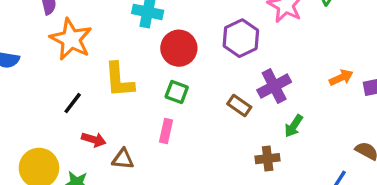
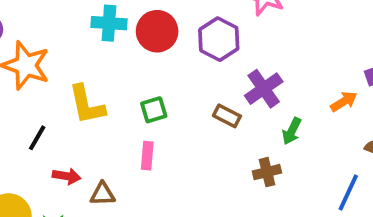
red circle: (179, 48) -> (157, 31), moved
orange arrow: (341, 78) -> (344, 102), moved
green square: (177, 92) -> (154, 110), turned -30

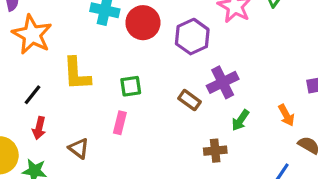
orange arrow: (344, 102) -> (286, 115), moved, turned 85
red arrow: (67, 176) -> (39, 128), moved, turned 85
brown triangle: (103, 194) -> (79, 148), turned 30

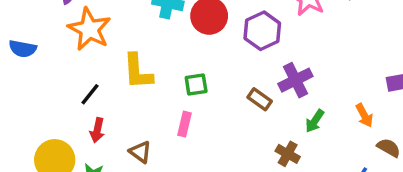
brown cross: (215, 151) -> (288, 154), turned 35

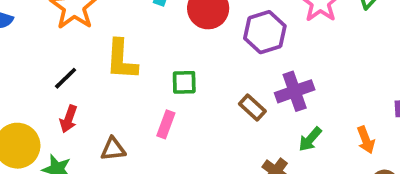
brown triangle: (140, 152) -> (113, 149), turned -50

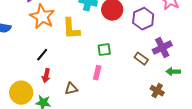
yellow L-shape: (121, 60) -> (71, 29), moved
green arrow: (310, 139) -> (173, 72), turned 56

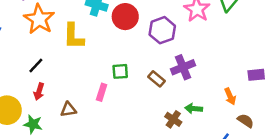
green square: (104, 50) -> (120, 71), moved
green arrow: (173, 72) -> (194, 108), moved

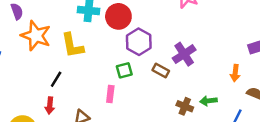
purple hexagon: (162, 30) -> (139, 42), moved
black line: (36, 66) -> (56, 79), moved
orange arrow: (230, 96) -> (235, 73), turned 42
green arrow: (194, 108) -> (208, 101), moved

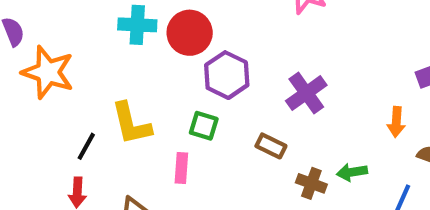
yellow L-shape: (72, 46) -> (131, 124), moved
green square: (124, 70) -> (204, 126), turned 35
brown rectangle: (161, 71) -> (271, 146), moved

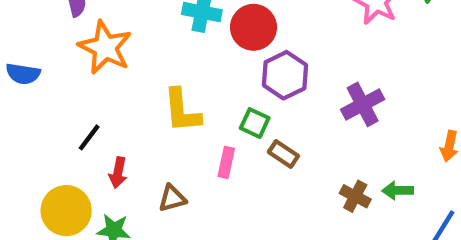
black line: (86, 146) -> (89, 137), moved
brown rectangle: (271, 146) -> (283, 154), moved

